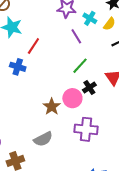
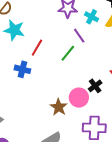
green line: (80, 66) -> (68, 53), moved

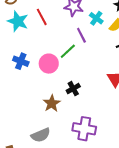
red line: (37, 48) -> (42, 17), moved, turned -66
black cross: (95, 86) -> (73, 89), moved
pink circle: (79, 98) -> (49, 64), moved

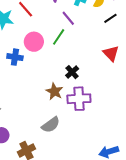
pink circle: (49, 64) -> (34, 42), moved
purple cross: (84, 129) -> (79, 99), moved

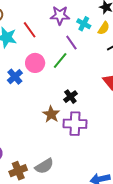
blue cross: (15, 57) -> (15, 77), turned 35
gray semicircle: (51, 125) -> (44, 166), moved

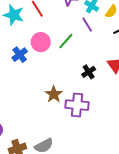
purple line: (71, 43) -> (87, 25), moved
black cross: (70, 97) -> (89, 72), moved

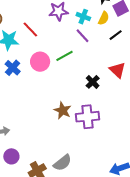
green line: (66, 41) -> (65, 56), turned 30
blue cross: (20, 55) -> (13, 68), moved

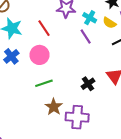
yellow semicircle: (104, 18) -> (109, 23), turned 88
red line: (30, 30) -> (44, 28), moved
green line: (65, 56) -> (44, 83), moved

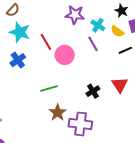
red line: (44, 28) -> (46, 42), moved
pink circle: (39, 55) -> (65, 55), moved

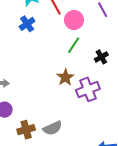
green line: (49, 88) -> (74, 45), moved, turned -42
purple cross: (80, 124) -> (88, 89), turned -30

